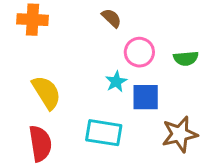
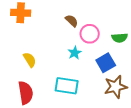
brown semicircle: (111, 18) -> (72, 21), moved
yellow semicircle: (46, 92) -> (30, 60), size x0.7
blue square: (146, 97) -> (106, 63), moved, turned -30

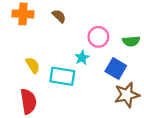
brown semicircle: (72, 21) -> (59, 16), moved
blue square: (106, 63) -> (116, 69), turned -30
cyan rectangle: (67, 86) -> (62, 76), moved

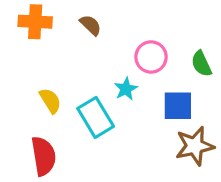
green semicircle: (131, 41) -> (201, 64), turned 70
blue square: (116, 69) -> (178, 106), turned -30
cyan rectangle: (62, 76) -> (96, 117), turned 50

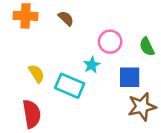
cyan rectangle: (96, 117) -> (70, 86), turned -36

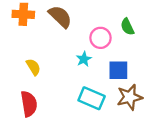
brown semicircle: (66, 18) -> (60, 17), size x1.6
green semicircle: (147, 47) -> (127, 27), moved
cyan rectangle: (70, 86) -> (92, 98), moved

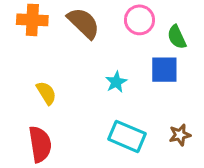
pink circle: (100, 38) -> (139, 20), moved
blue square: (118, 70) -> (164, 70), moved
brown star: (130, 97) -> (180, 135), size x0.6

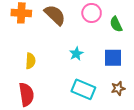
blue square: (164, 70) -> (113, 58), moved
yellow semicircle: (46, 93) -> (30, 61), turned 35

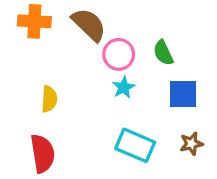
pink circle: (92, 13) -> (119, 54), moved
green semicircle: (116, 24) -> (163, 53), moved

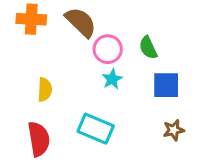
cyan rectangle: (135, 145) -> (96, 129), moved

